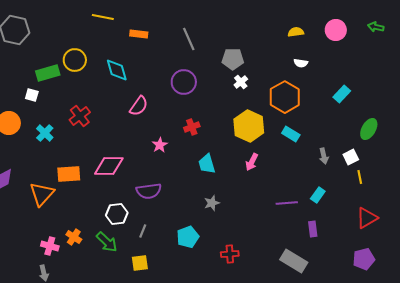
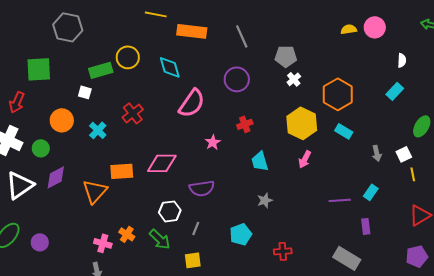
pink circle: (336, 30) -> (375, 27), moved
orange rectangle: (139, 34) -> (192, 31), size x1.6
white semicircle: (301, 63) -> (402, 60), moved, turned -96
pink semicircle: (139, 106) -> (192, 103), size x1.4

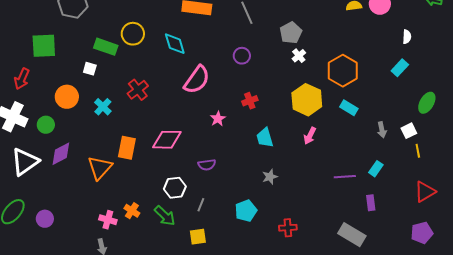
gray pentagon: (286, 56) -> (291, 33), turned -30
green rectangle: (101, 70) -> (106, 47), turned 35
purple circle: (237, 79) -> (242, 56), size x0.7
orange rectangle: (122, 171) -> (127, 148), turned -75
purple semicircle: (202, 188) -> (207, 165), size x0.7

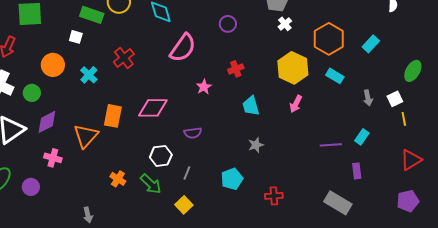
cyan rectangle: (400, 68) -> (371, 44), moved
pink cross: (108, 220) -> (53, 158), moved
yellow square: (198, 237) -> (184, 205), turned -36

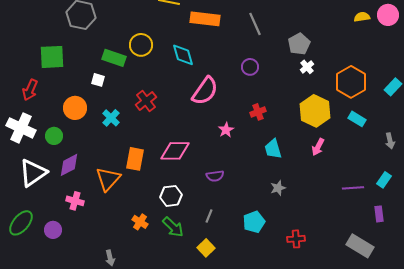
white hexagon: (161, 156) -> (171, 196), moved

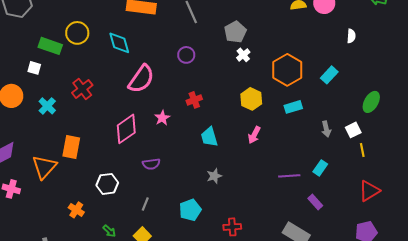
yellow hexagon: (315, 111) -> (251, 99), size x0.7
cyan rectangle: (357, 119) -> (293, 107), turned -48
pink diamond: (175, 151) -> (126, 129), moved, turned -36
purple rectangle: (379, 214) -> (315, 202), turned -35
green arrow: (173, 227) -> (109, 231), moved, size x0.6

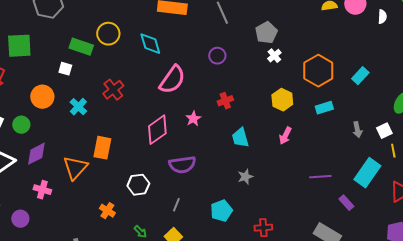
white semicircle: (351, 36) -> (382, 17), moved
purple semicircle: (151, 164) -> (182, 165), size x1.5
cyan rectangle: (320, 168) -> (367, 173), moved, size x1.8

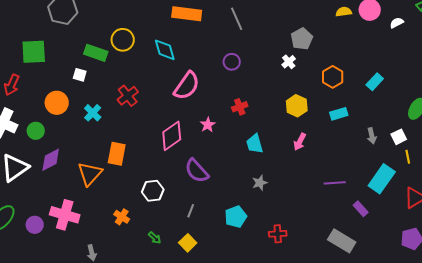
white semicircle: (382, 17) -> (397, 23), turned -120
gray pentagon: (266, 33) -> (302, 39), moved
orange hexagon: (318, 71) -> (333, 77), size x0.7
purple semicircle: (182, 165) -> (197, 171), turned 56
pink cross: (42, 190) -> (65, 215), moved, size x1.6

